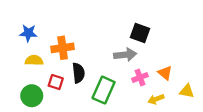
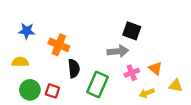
orange cross: (63, 48) -> (59, 45), turned 30
yellow semicircle: (34, 60) -> (20, 62), moved
red square: (56, 82) -> (52, 91), moved

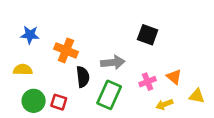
gray arrow: (118, 51) -> (113, 62), moved

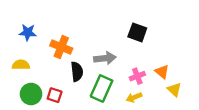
yellow triangle: (197, 96) -> (174, 90), moved, turned 32
yellow arrow: (164, 104) -> (134, 97), moved

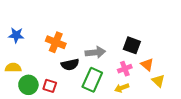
blue star: (28, 32) -> (16, 35), moved
black square: (137, 32) -> (132, 45), moved
yellow semicircle: (21, 65) -> (13, 68), moved
black semicircle: (77, 72) -> (70, 65), turned 84

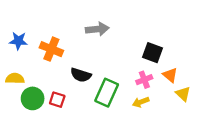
orange cross: (56, 42) -> (51, 49), moved
gray arrow: (95, 52) -> (97, 29), moved
black semicircle: (70, 65) -> (81, 75), turned 30

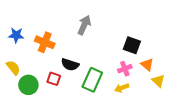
gray arrow: (97, 29) -> (84, 25), turned -60
yellow semicircle: (15, 78) -> (13, 68), turned 49
red square: (57, 100) -> (54, 79), moved

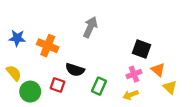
green rectangle: (92, 80) -> (99, 86), size x0.7

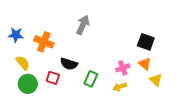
black square: (142, 49) -> (146, 42), moved
yellow semicircle: (14, 73) -> (23, 63), moved

